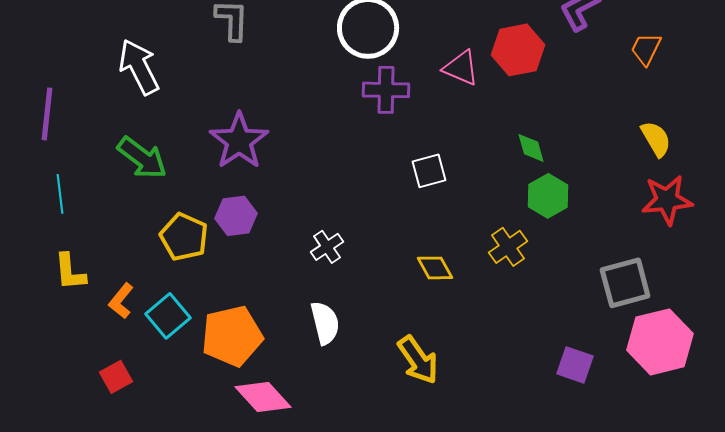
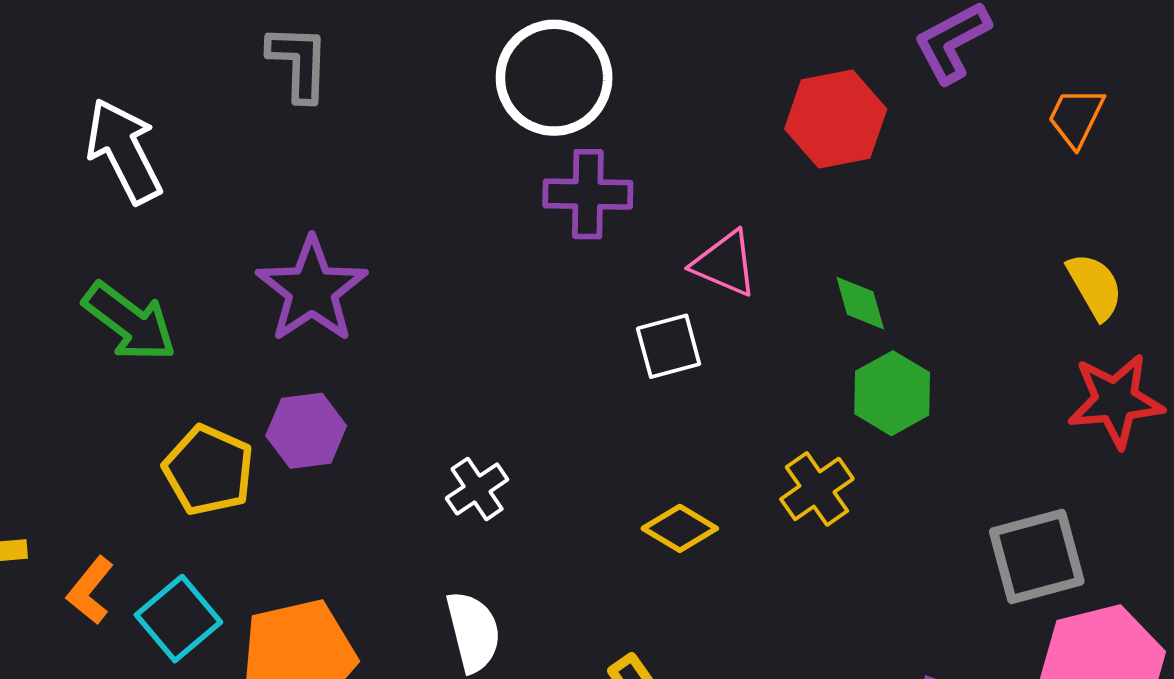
pink triangle: (461, 68) -> (725, 264), moved
yellow diamond: (435, 268) -> (680, 528), turned -30

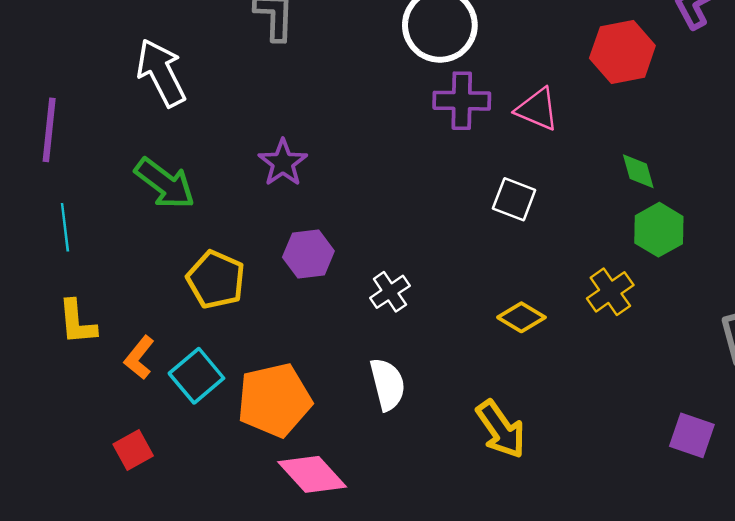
pink triangle: (725, 264) -> (537, 109), moved
purple star: (312, 290) -> (283, 163), size x0.7
white square: (669, 346) -> (514, 199), turned 36
purple hexagon: (306, 431) -> (308, 254), moved

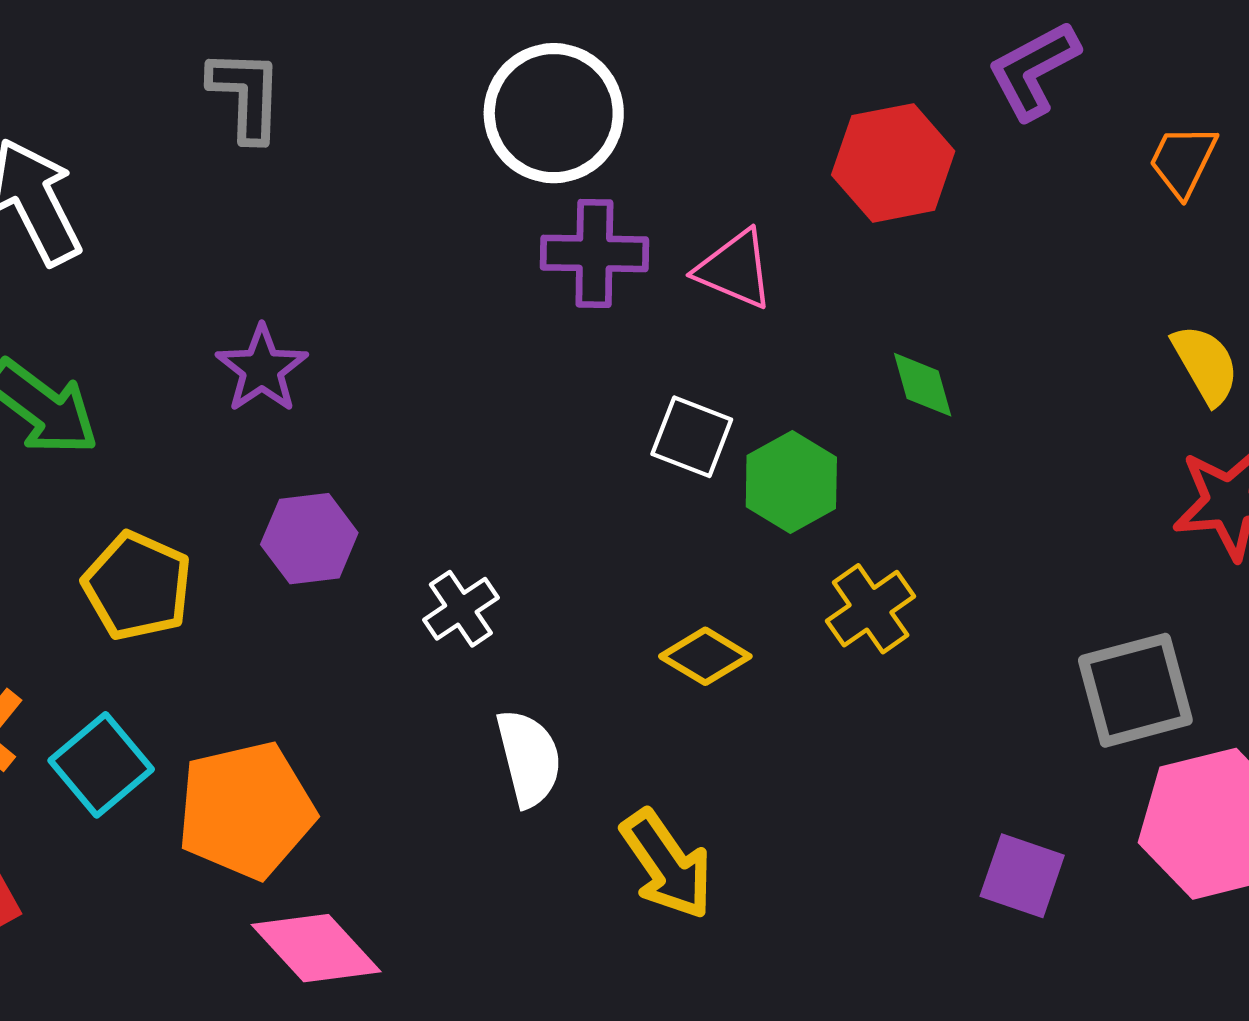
green hexagon: (659, 230) -> (791, 482), moved
white semicircle: (388, 384) -> (529, 758), moved

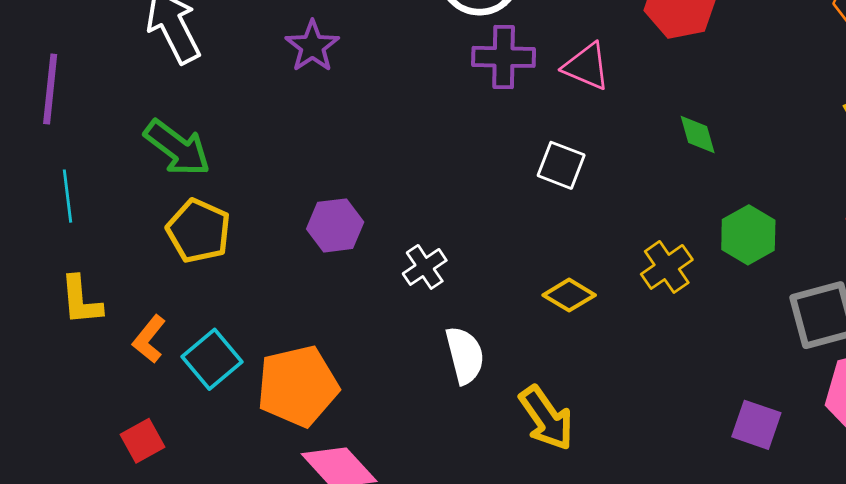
purple star: (262, 369) -> (312, 46), moved
green hexagon: (791, 482) -> (748, 235), moved
yellow pentagon: (137, 586) -> (199, 231), moved

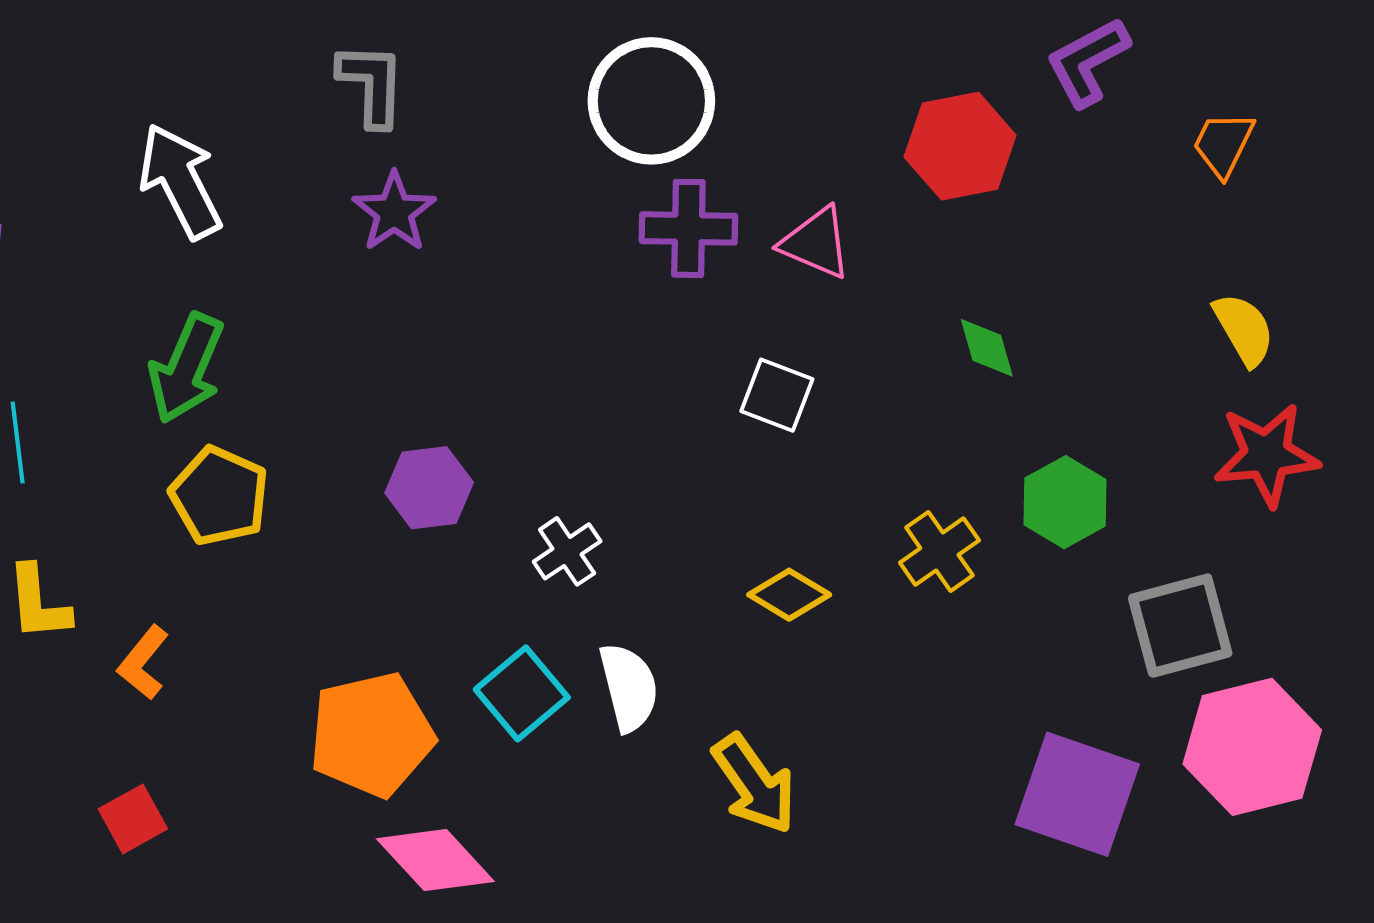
green arrow: (177, 148) -> (186, 368), turned 76
cyan square: (212, 359) -> (522, 693), moved
purple square: (756, 425) -> (1077, 794), size x1.6

